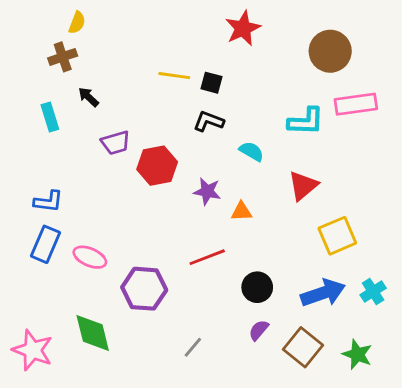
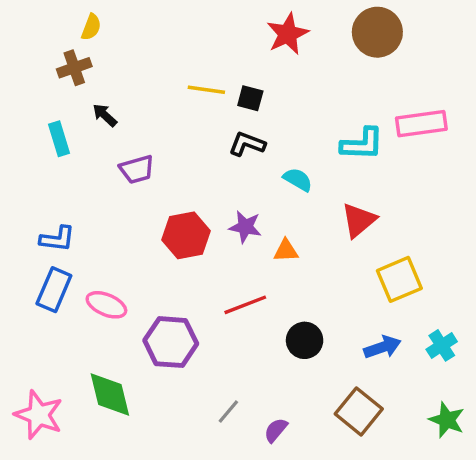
brown circle: (330, 51) -> (377, 32), moved
red hexagon: (157, 166) -> (186, 235), moved
blue arrow: (323, 293) -> (382, 347), size x0.7
purple semicircle: (259, 330) -> (276, 430), moved
green star: (357, 354) -> (447, 420), moved

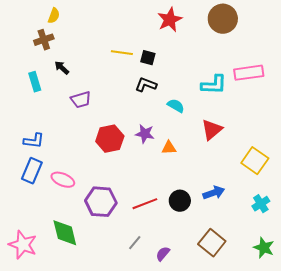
yellow square: (399, 279) -> (255, 161), moved, turned -32
red line: (245, 305) -> (145, 204), moved
blue arrow: (382, 347) -> (214, 193), moved

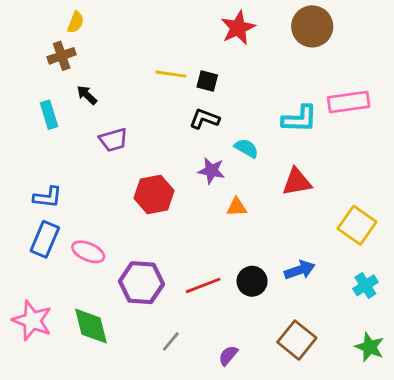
red triangle: (212, 130) -> (297, 182), turned 30
purple star: (145, 134) -> (211, 171), moved
gray line: (135, 243) -> (171, 341), moved
pink star: (23, 245) -> (32, 320), moved

